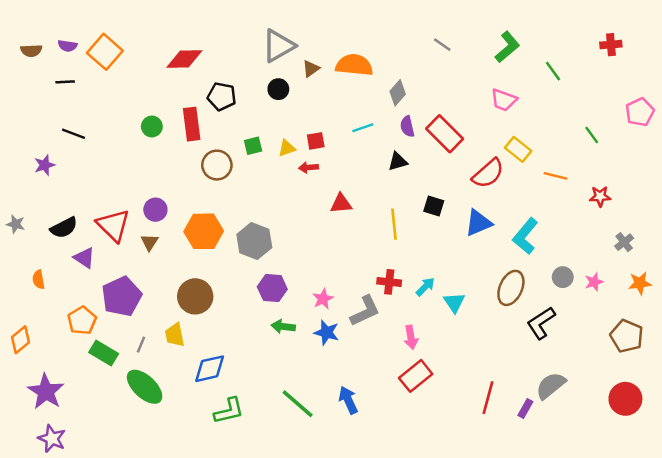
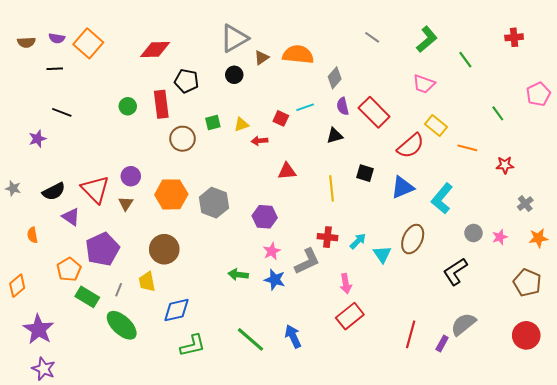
red square: (316, 141) -> (281, 118), moved, turned 35
purple hexagon: (272, 288) -> (265, 217), moved
brown ellipse: (511, 288) -> (413, 239), moved

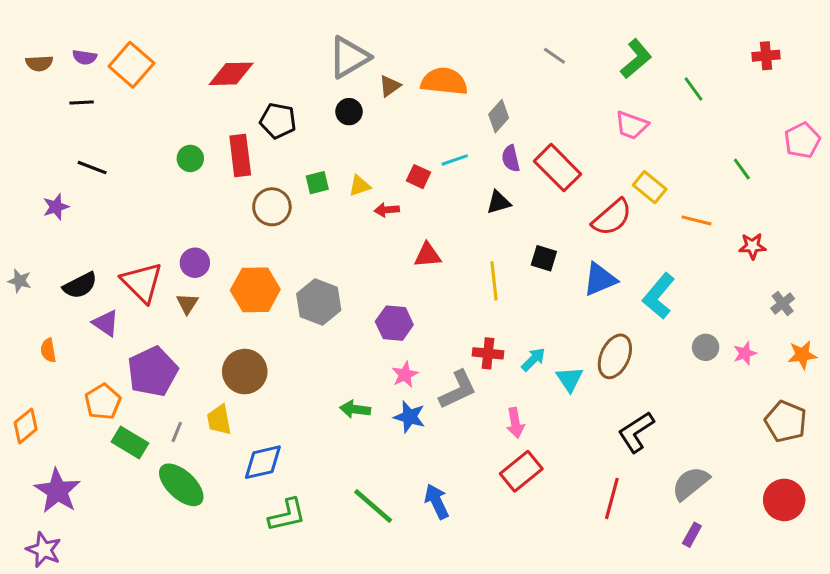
black L-shape: (455, 272) -> (636, 432), moved
purple rectangle: (442, 344) -> (692, 535), moved
purple star: (44, 369) -> (44, 550), moved

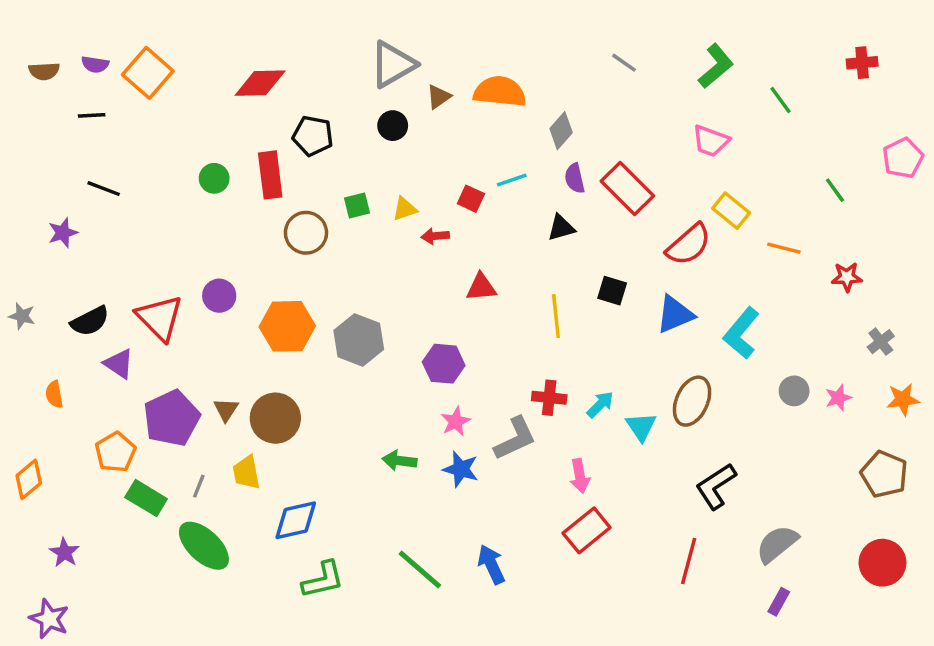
brown triangle: (187, 304) -> (226, 410), moved
purple star: (57, 491) -> (64, 552), size x0.6

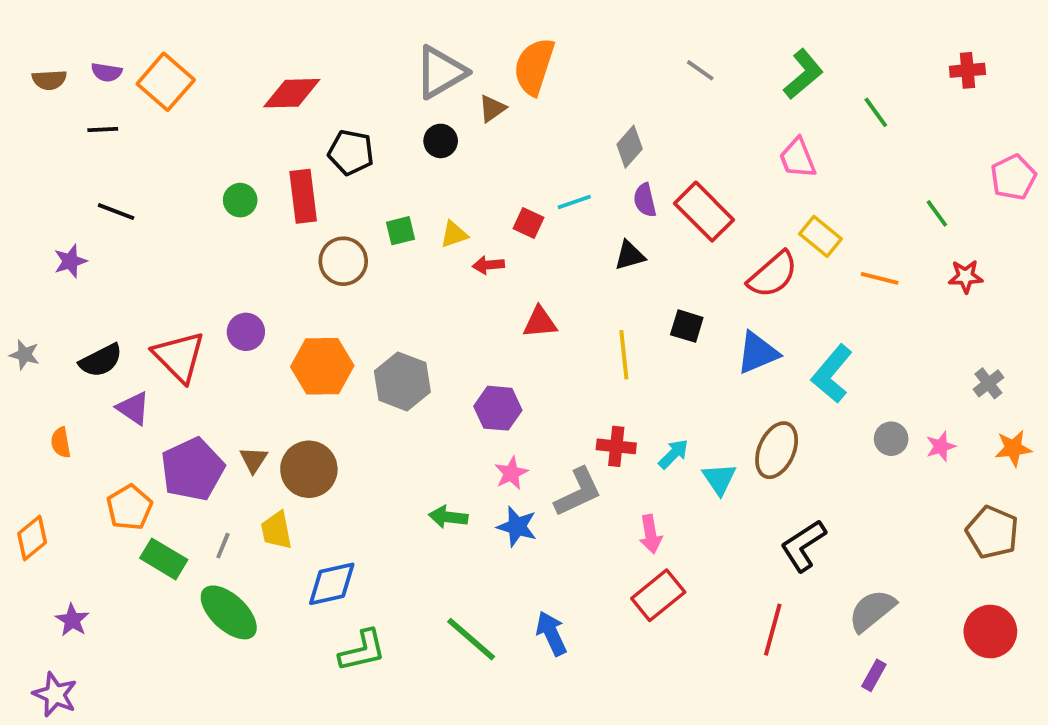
orange semicircle: (500, 92) -> (534, 66), moved, turned -78
pink trapezoid: (711, 141) -> (798, 158), turned 48
red star: (847, 277) -> (966, 276), moved

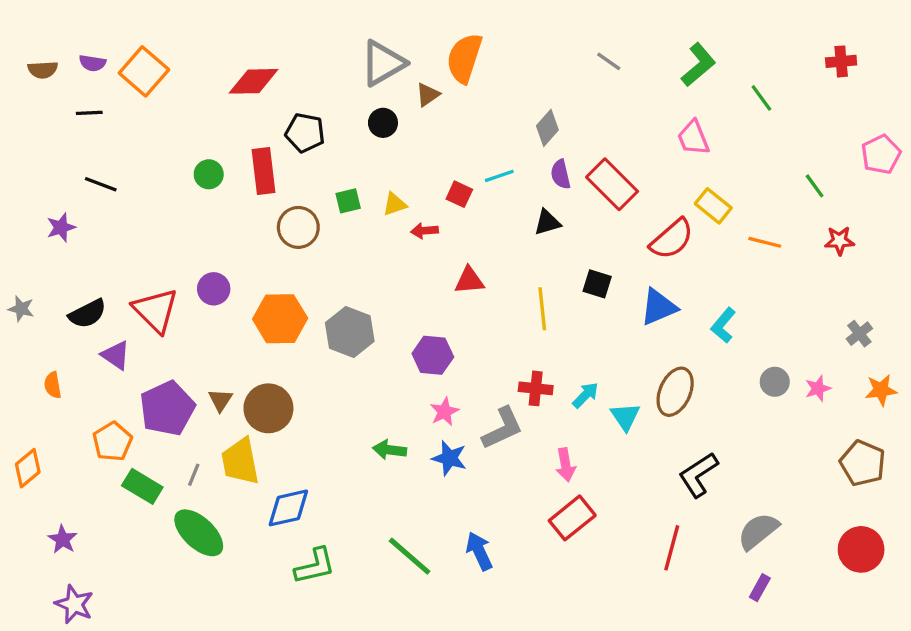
cyan L-shape: (832, 374) -> (723, 325), size x0.7
yellow trapezoid: (276, 530) -> (240, 461), size x1.4
purple star: (55, 695) -> (74, 604), moved

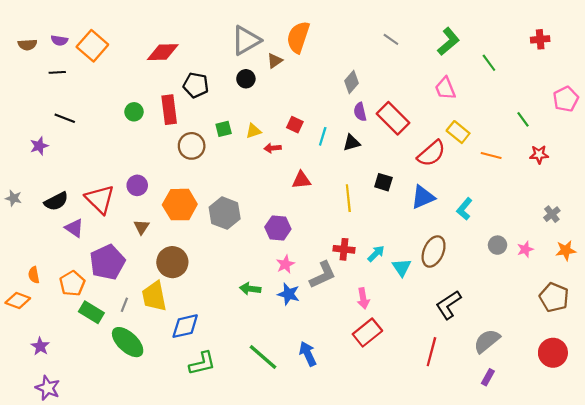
cyan line: (499, 176) -> (323, 136), moved, turned -54
orange semicircle: (53, 385) -> (34, 275), moved
brown triangle: (220, 400) -> (141, 227), moved
orange diamond: (28, 468) -> (18, 300), turned 60

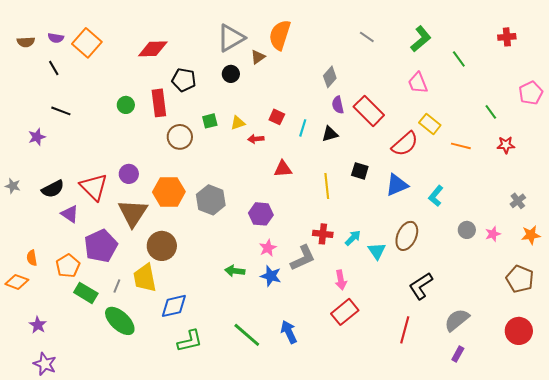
black line: (57, 72) -> (54, 68), turned 63
brown triangle: (141, 227) -> (133, 213), size x2.0

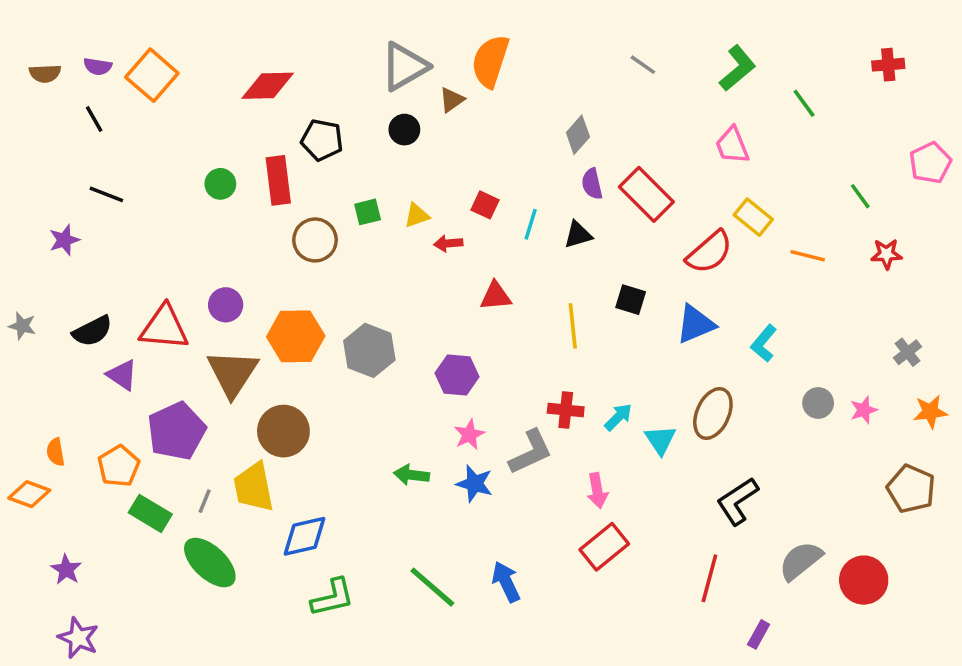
red triangle: (94, 187) -> (164, 328), turned -40
red circle: (519, 331) -> (864, 580), moved
purple rectangle: (458, 354) -> (759, 634), moved

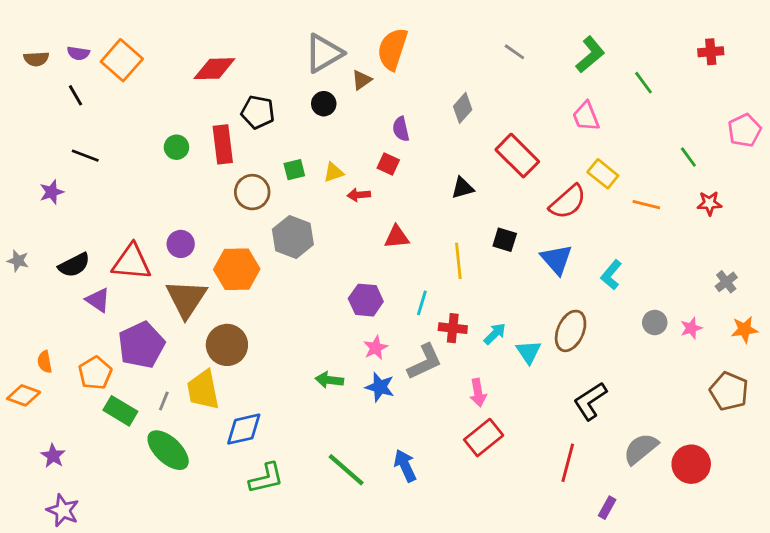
purple semicircle: (592, 184) -> (401, 129), moved
cyan line: (531, 224) -> (422, 303), moved
blue triangle: (695, 324) -> (557, 259), turned -48
gray hexagon: (369, 350) -> (293, 237), moved

